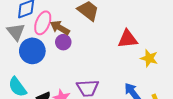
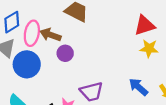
red triangle: (128, 39) -> (145, 25), moved
purple circle: (63, 42) -> (65, 53), moved

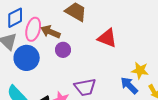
red triangle: (145, 25) -> (107, 38), moved, turned 35
yellow star: (149, 48) -> (140, 70), moved

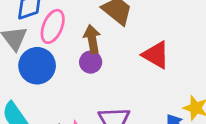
brown arrow: (50, 32) -> (92, 39), moved, turned 48

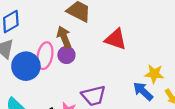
pink ellipse: (53, 26) -> (45, 56), moved

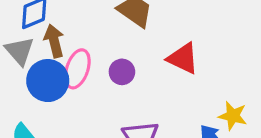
brown arrow: (64, 37) -> (54, 41), moved
purple circle: (66, 55) -> (122, 72), moved

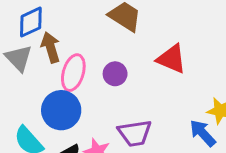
blue circle: (48, 81) -> (61, 110), moved

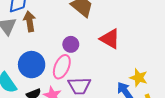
pink ellipse: (73, 73) -> (62, 67), moved

